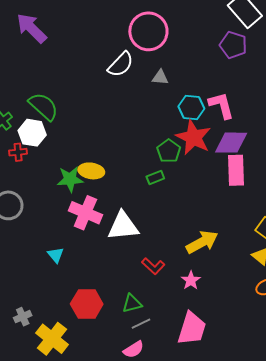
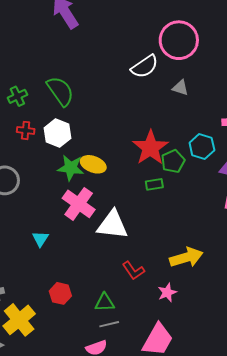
cyan hexagon: (191, 107) -> (202, 146), moved
white hexagon: (32, 133) -> (58, 133), moved
red star: (193, 137) -> (150, 148), moved
red hexagon: (87, 304) -> (60, 293), size x0.7

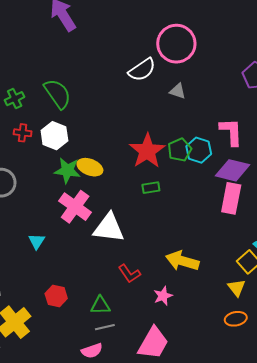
green pentagon: (173, 161) -> (180, 150), moved
yellow arrow: (186, 257) -> (182, 261), turned -148

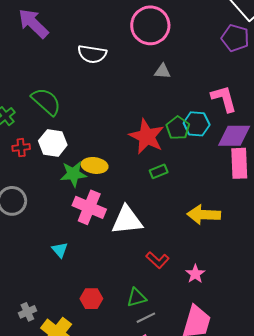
white semicircle: (142, 70) -> (92, 54), moved, turned 56
yellow arrow: (182, 261) -> (204, 215), moved

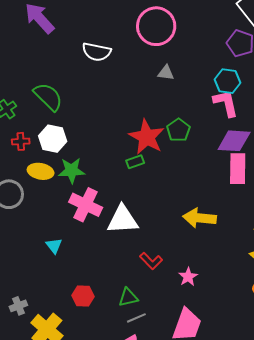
cyan hexagon: (197, 124) -> (228, 81), moved
yellow ellipse: (95, 165) -> (41, 171), moved
green rectangle: (159, 171) -> (135, 162), moved

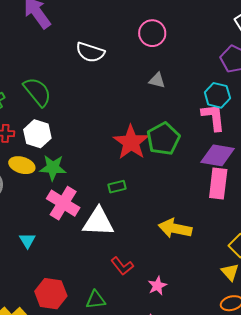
pink circle: (156, 26) -> (152, 33), size x0.7
green pentagon: (178, 130) -> (163, 139), size x1.4
green rectangle: (135, 162) -> (117, 187), moved
red hexagon: (83, 296) -> (51, 294), size x1.4

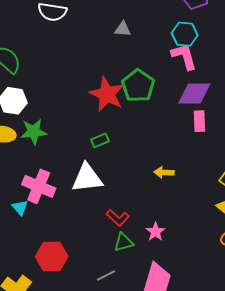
pink rectangle: (218, 183) -> (199, 121), size x0.7
pink cross: (63, 203) -> (39, 186), moved
yellow arrow: (175, 228) -> (164, 172), size x0.6
green triangle: (96, 300) -> (123, 242), moved

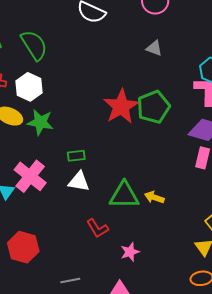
green rectangle: (100, 140) -> (76, 156), moved
white triangle: (87, 178) -> (79, 182), size x0.7
green triangle: (123, 242) -> (124, 195), moved, size x1.5

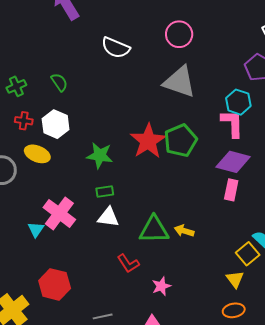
green semicircle: (34, 45) -> (59, 82), size x0.6
gray triangle: (154, 48) -> (180, 82), size x2.0
green star: (40, 122) -> (100, 155), moved

